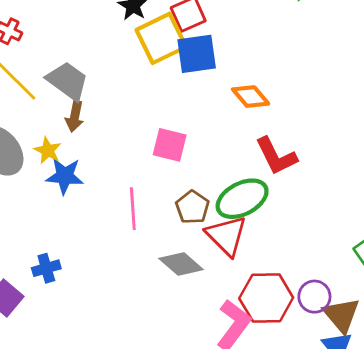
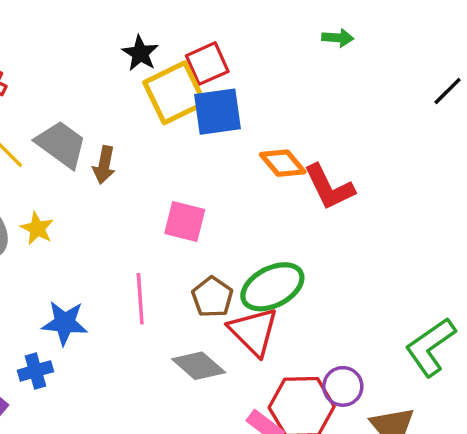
brown arrow: (75, 116) -> (104, 165), moved
red L-shape: (276, 156) -> (329, 187), moved
blue star: (65, 176) -> (65, 323), moved
purple circle: (314, 297) -> (343, 386), moved

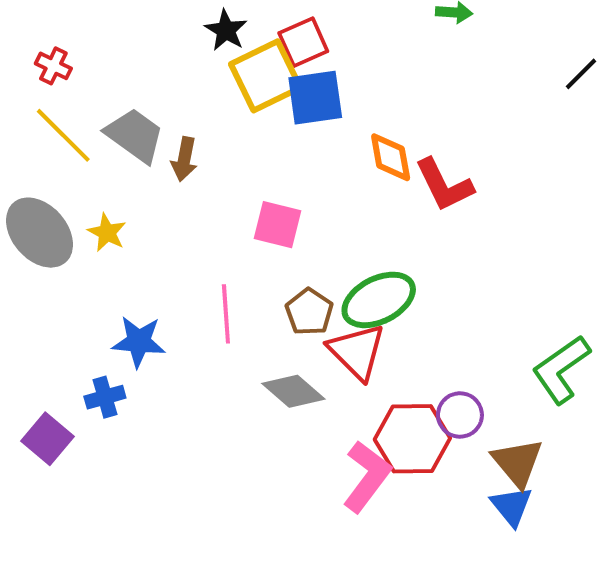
orange diamond: (283, 163) -> (391, 157), turned 30

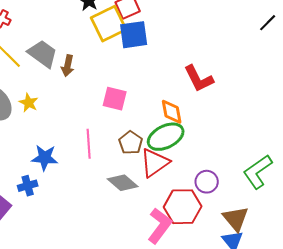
orange diamond: (391, 157) -> (172, 112), moved
red triangle: (357, 352) -> (155, 163), turned 40
purple circle: (460, 415) -> (207, 182), moved

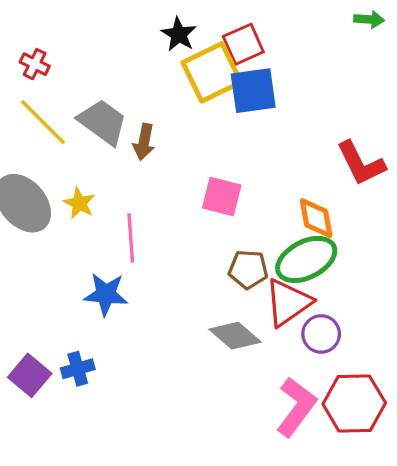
brown pentagon: (131, 143) -> (248, 269), turned -30
pink line: (89, 144) -> (131, 238), moved
purple circle: (207, 182) -> (321, 334), moved
blue cross: (28, 186) -> (78, 369), moved
red hexagon: (183, 207) -> (354, 404), moved

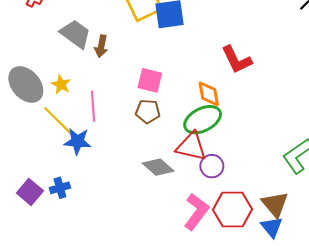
yellow line: (43, 122) -> (58, 121), moved
brown pentagon: (248, 269) -> (148, 111), moved
red triangle: (288, 303) -> (191, 146), turned 48

